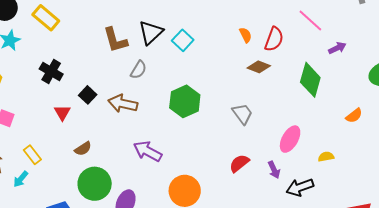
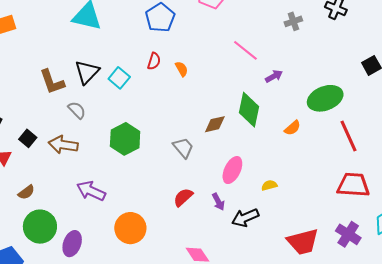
red semicircle: (274, 39) -> (154, 61), moved, size x0.7
brown diamond: (259, 67) -> (215, 124), moved, turned -30
gray semicircle: (138, 70) -> (77, 110), turned -72
orange semicircle: (354, 116) -> (292, 128), moved

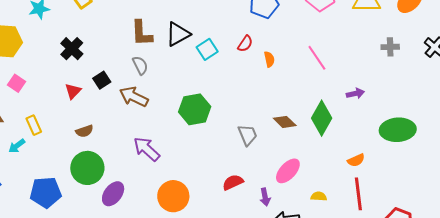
pink line: (245, 50) -> (317, 58), moved
gray semicircle: (77, 110) -> (140, 65), moved
brown diamond: (215, 124) -> (285, 122), turned 40
orange semicircle: (292, 128) -> (356, 160), moved
red line: (348, 136) -> (358, 194), moved

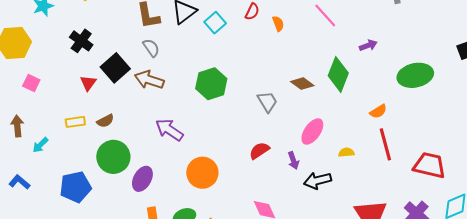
black square: (102, 80) -> (115, 68), size x1.6
yellow rectangle: (34, 125) -> (75, 122), moved, turned -66

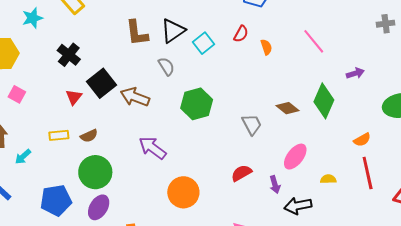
gray semicircle: (151, 48) -> (166, 66), moved
purple ellipse: (142, 179) -> (99, 207), moved

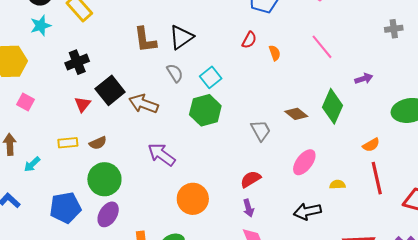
cyan square: (203, 43) -> (211, 77), moved
black cross: (69, 55) -> (77, 62), turned 30
purple arrow: (275, 185) -> (248, 208), moved

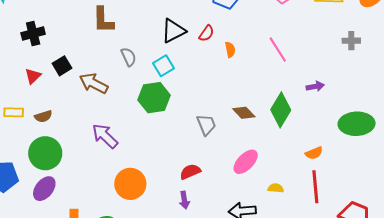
black triangle: (181, 37) -> (173, 31), moved
black square: (110, 90) -> (62, 66), size x0.7

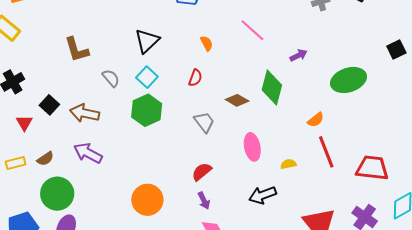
red semicircle: (206, 33) -> (195, 78), moved
purple arrow: (105, 136) -> (88, 153), moved
pink ellipse: (246, 162) -> (252, 147), turned -40

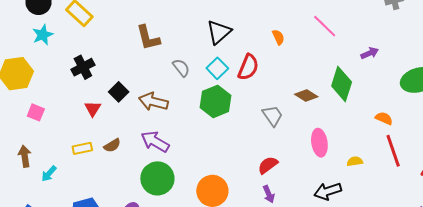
red semicircle: (195, 78) -> (248, 67), moved, size x1.5
orange semicircle: (316, 120) -> (384, 118), turned -120
green circle: (57, 194) -> (157, 178), moved

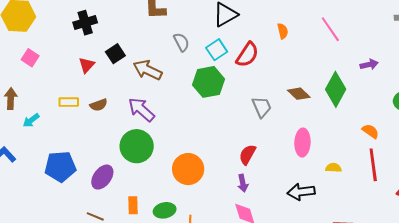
red semicircle: (268, 165) -> (247, 155), turned -35

